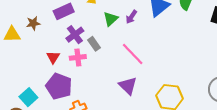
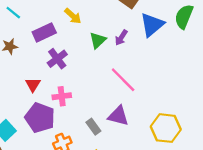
gray rectangle: (94, 44) -> (93, 127), moved
pink cross: (78, 57) -> (62, 96), moved
purple triangle: (128, 86) -> (118, 116), turned -30

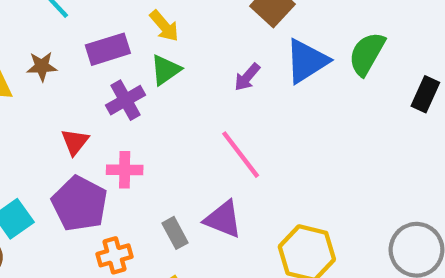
green triangle: (98, 40) -> (166, 70), moved

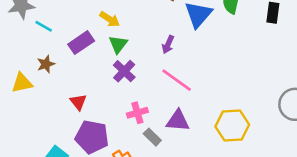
purple arrow: (247, 77) -> (168, 45), moved
purple cross: (125, 100) -> (124, 71), moved
pink cross: (125, 170) -> (137, 113), moved

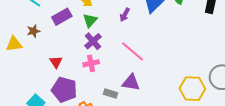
purple arrow: (168, 45) -> (125, 15), moved
pink cross: (137, 113) -> (91, 63), moved
yellow hexagon: (232, 126) -> (192, 89), moved
gray rectangle: (152, 137) -> (110, 93), turned -32

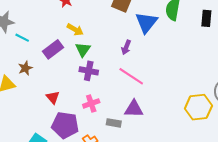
purple arrow: (125, 15) -> (126, 47), moved
purple cross: (93, 41) -> (89, 71), turned -30
pink cross: (91, 63) -> (91, 103), moved

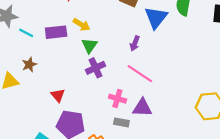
purple rectangle: (53, 49) -> (56, 32), moved, turned 30
purple cross: (89, 71) -> (95, 68), turned -36
pink cross: (91, 103) -> (117, 99), moved, turned 35

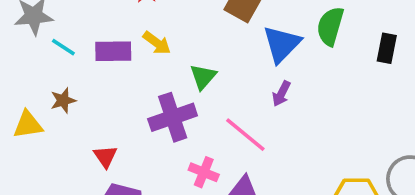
purple arrow: (135, 43) -> (281, 94), moved
green triangle: (89, 45) -> (203, 77), moved
purple cross: (95, 68) -> (173, 117), size x1.4

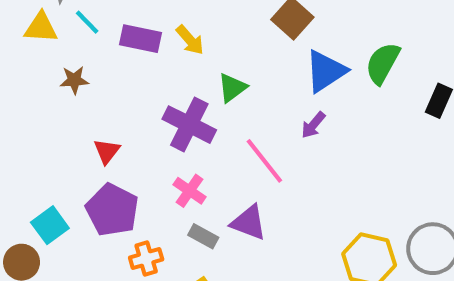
purple cross: (173, 117) -> (189, 125), turned 33
yellow triangle: (28, 125) -> (41, 27), moved
pink cross: (204, 172) -> (190, 191), moved

